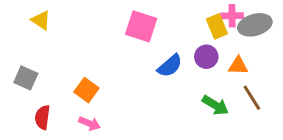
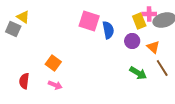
blue semicircle: (170, 66) -> (108, 30), moved, turned -60
orange triangle: (238, 66) -> (153, 47), turned 40
gray square: (26, 78) -> (13, 29), moved

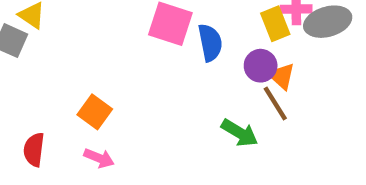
orange triangle: (153, 47) -> (282, 76), moved
brown line: (162, 68) -> (275, 103), moved
green arrow: (138, 73) -> (240, 133), moved

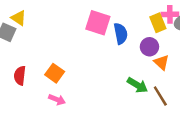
orange triangle: (282, 76) -> (161, 62), moved
brown line: (275, 103) -> (160, 96), moved
red semicircle: (34, 150) -> (20, 76), moved

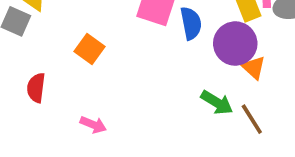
purple circle: (149, 47) -> (235, 44), size x1.5
orange square: (55, 73) -> (90, 49), moved

